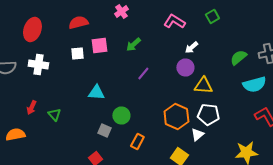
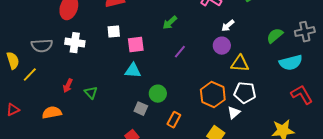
pink square: (99, 46) -> (136, 45), moved

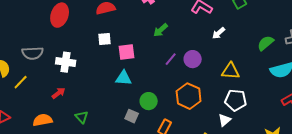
white cross: (75, 43) -> (66, 62), moved
purple circle: (222, 46) -> (193, 59), moved
red arrow: (68, 86) -> (59, 93), turned -152
green triangle: (91, 93) -> (82, 117), moved
orange hexagon: (213, 95) -> (189, 96), moved

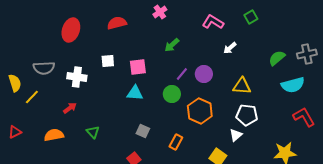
white square: (105, 39) -> (108, 61), moved
green circle: (149, 101) -> (172, 94), moved

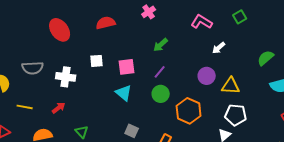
red ellipse: (71, 30) -> (60, 30), turned -55
purple line: (182, 74) -> (160, 72), moved
purple circle: (204, 74) -> (207, 76), moved
cyan triangle: (135, 93) -> (124, 93), turned 36
yellow line: (32, 97) -> (25, 107), moved, turned 56

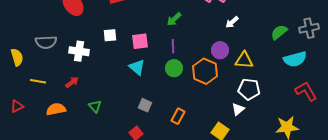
purple line: (160, 72) -> (173, 46), turned -40
orange hexagon: (189, 111) -> (205, 71), moved

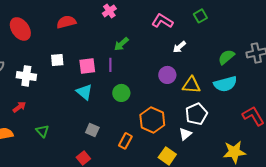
purple line: (173, 46) -> (110, 65), moved
cyan semicircle: (295, 59) -> (225, 84), moved
orange hexagon: (205, 71) -> (152, 120), moved
white pentagon: (249, 89) -> (196, 114), turned -30

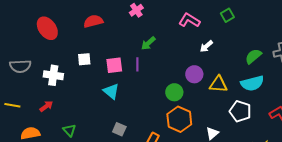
green circle: (121, 93) -> (174, 92), moved
white pentagon: (196, 114) -> (240, 111), moved, turned -30

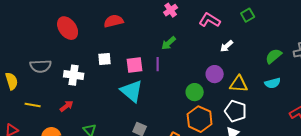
pink cross: (136, 10) -> (171, 10), moved
cyan semicircle: (252, 83) -> (273, 83), size x0.7
cyan triangle: (111, 91) -> (132, 91), size x1.4
white pentagon: (240, 111) -> (236, 111), moved

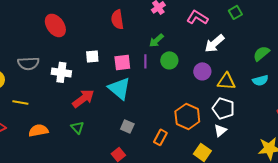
red semicircle: (114, 21) -> (117, 19), moved, turned -84
white arrow: (227, 46) -> (214, 43), size x1.5
green circle: (195, 92) -> (169, 60), moved
red arrow: (67, 106) -> (83, 98), moved, size x1.6

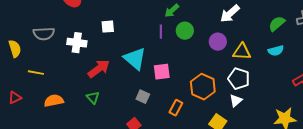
pink square: (122, 62) -> (162, 72), moved

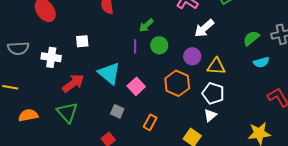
cyan semicircle: (276, 51) -> (261, 62), moved
pink square: (162, 72) -> (136, 86), turned -36
orange hexagon: (203, 87) -> (177, 83), moved
green triangle: (93, 98) -> (67, 112), size x1.6

